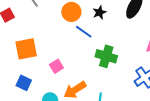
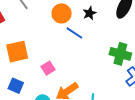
green cross: (106, 56) -> (120, 54), moved

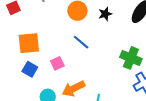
blue line: (74, 33) -> (81, 42), moved
blue square: (16, 86) -> (30, 69), moved

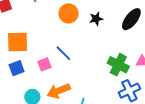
blue line: (81, 42) -> (63, 53), moved
blue square: (30, 69) -> (17, 68), turned 35

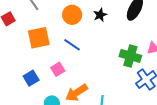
orange square: (18, 42) -> (39, 38), moved
blue line: (63, 53) -> (72, 45), moved

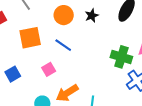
blue square: (31, 78) -> (13, 74), moved

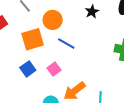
orange circle: (64, 15) -> (53, 20), moved
blue square: (13, 74) -> (28, 69), moved

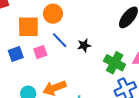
black star: (92, 12) -> (84, 45), moved
pink square: (54, 69) -> (40, 52), moved

